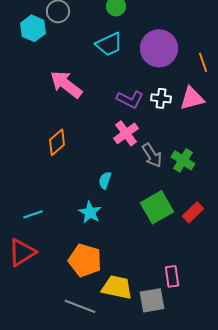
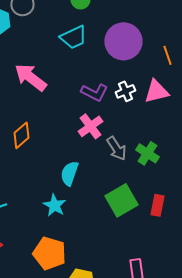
white cross: (161, 98) -> (125, 91), turned -30
cyan semicircle: (105, 180) -> (69, 173), size x1.4
red rectangle: (193, 212) -> (157, 205), turned -35

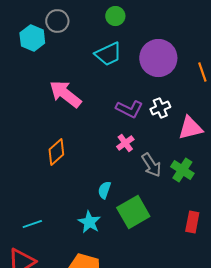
pink triangle: (156, 91) -> (190, 128), moved
pink cross: (90, 126) -> (125, 143), size x0.7
cyan semicircle: (69, 173) -> (104, 190), size x0.7
green square: (121, 200) -> (133, 212), moved

